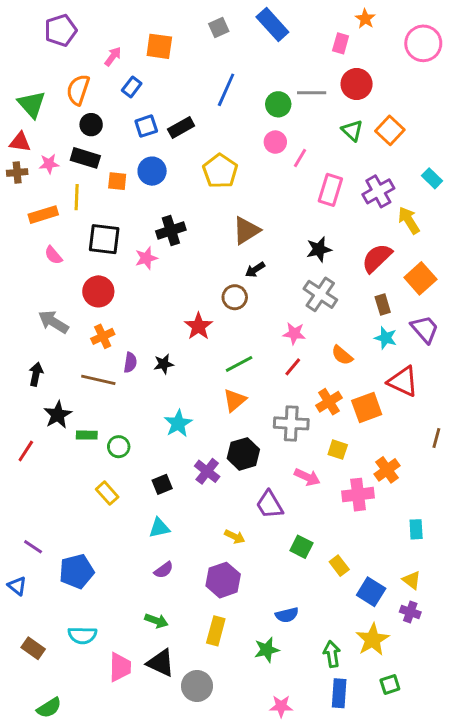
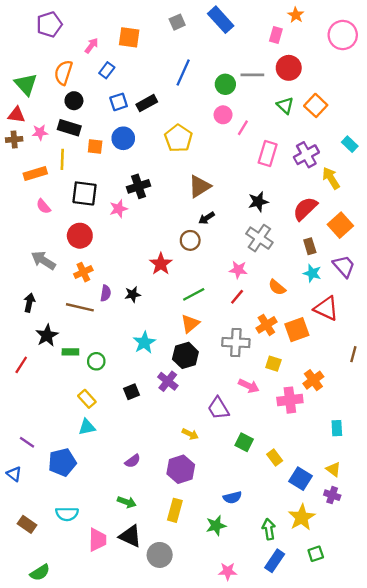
black hexagon: (243, 454) -> (185, 355), moved
cyan triangle: (159, 528) -> (87, 427), moved
blue rectangle: (339, 693) -> (275, 561), turned 30

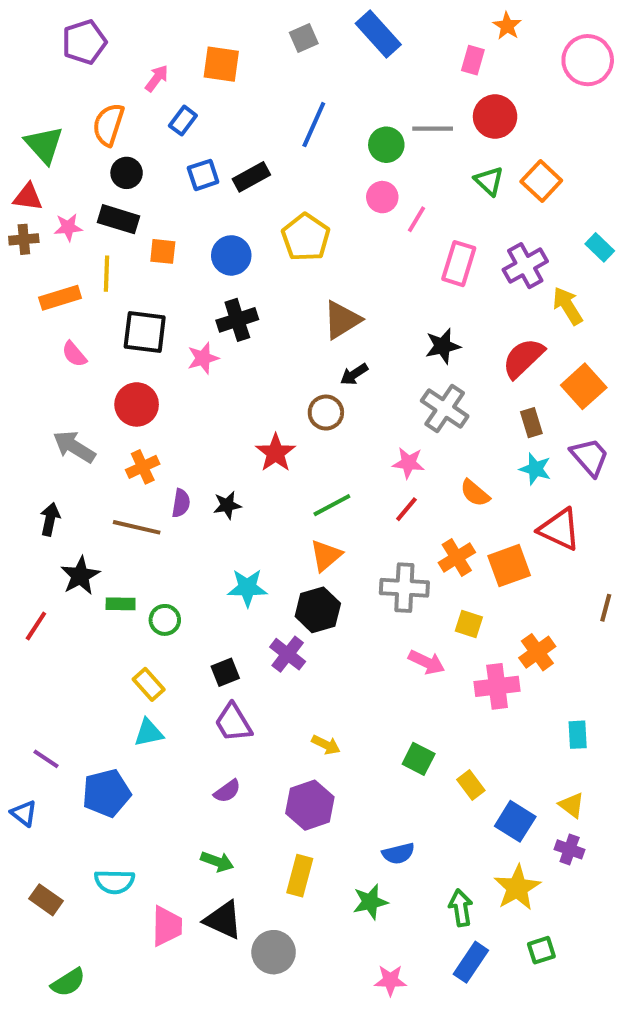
blue circle: (123, 138) -> (231, 255), moved
cyan star: (144, 342) -> (247, 588), turned 30
purple trapezoid: (218, 408) -> (233, 723), moved

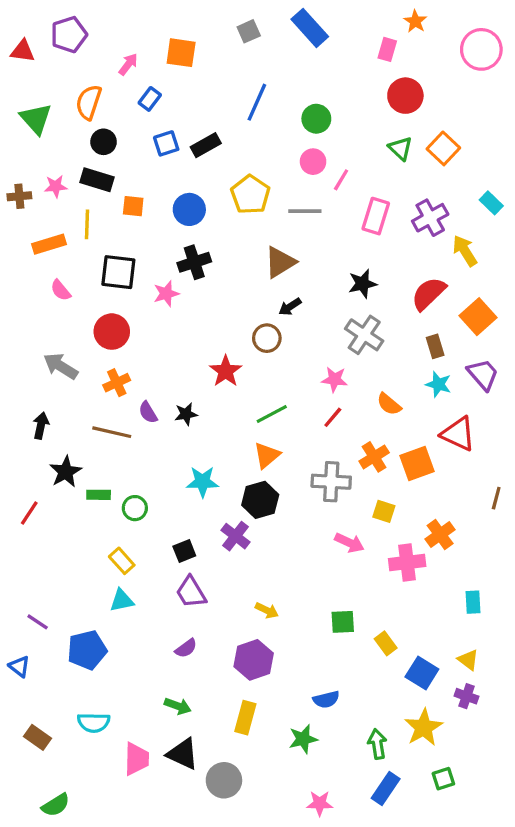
gray line: (433, 129) -> (305, 211), moved
red triangle: (28, 197) -> (23, 51), moved
purple semicircle: (181, 503) -> (148, 412), turned 140
green square: (419, 759) -> (343, 622), turned -30

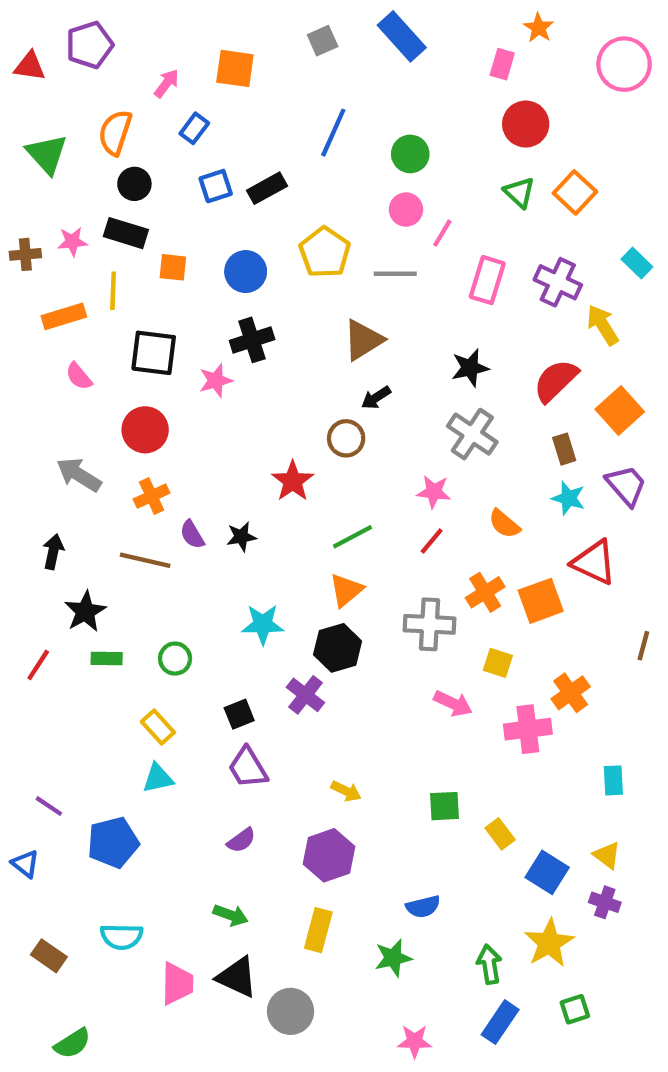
purple cross: (430, 218) -> (558, 282), turned -36
green rectangle: (99, 495) -> (107, 659), moved

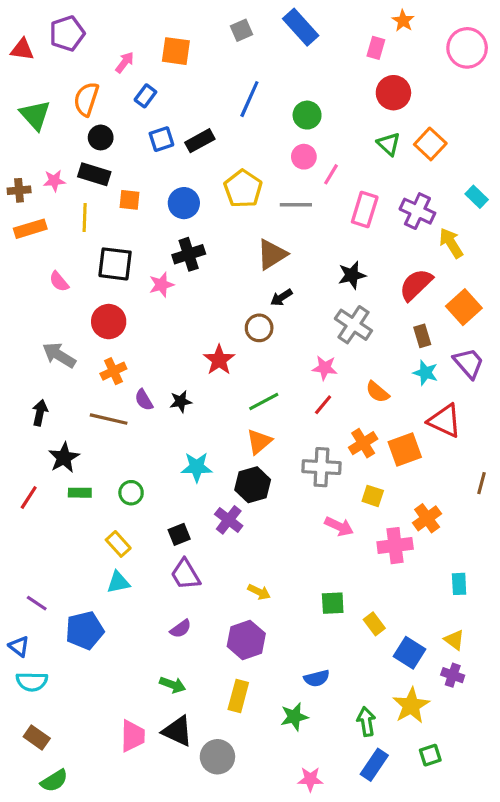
orange rectangle: (64, 316) -> (30, 229), moved
cyan semicircle: (122, 937) -> (32, 682), moved
brown rectangle: (49, 956) -> (37, 738), moved

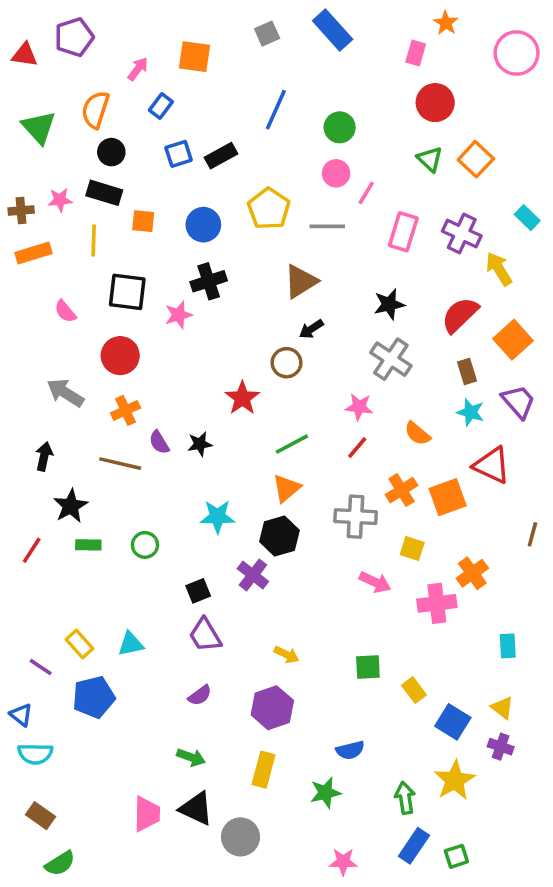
yellow rectangle: (118, 544) -> (79, 644), moved
green square: (430, 755) -> (456, 856), moved

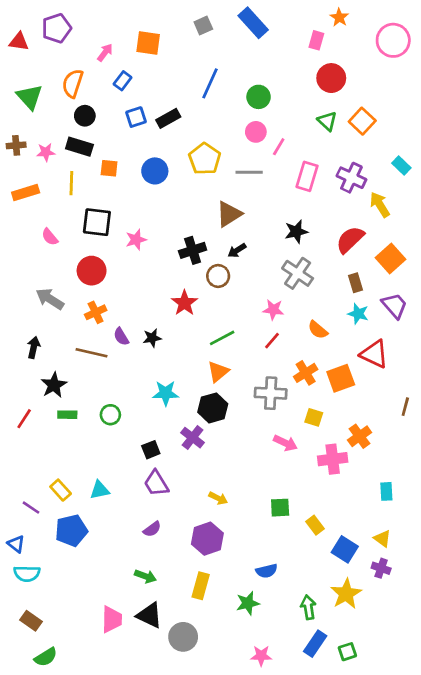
brown cross: (21, 210) -> (16, 145), moved
black cross: (209, 281) -> (193, 250), moved

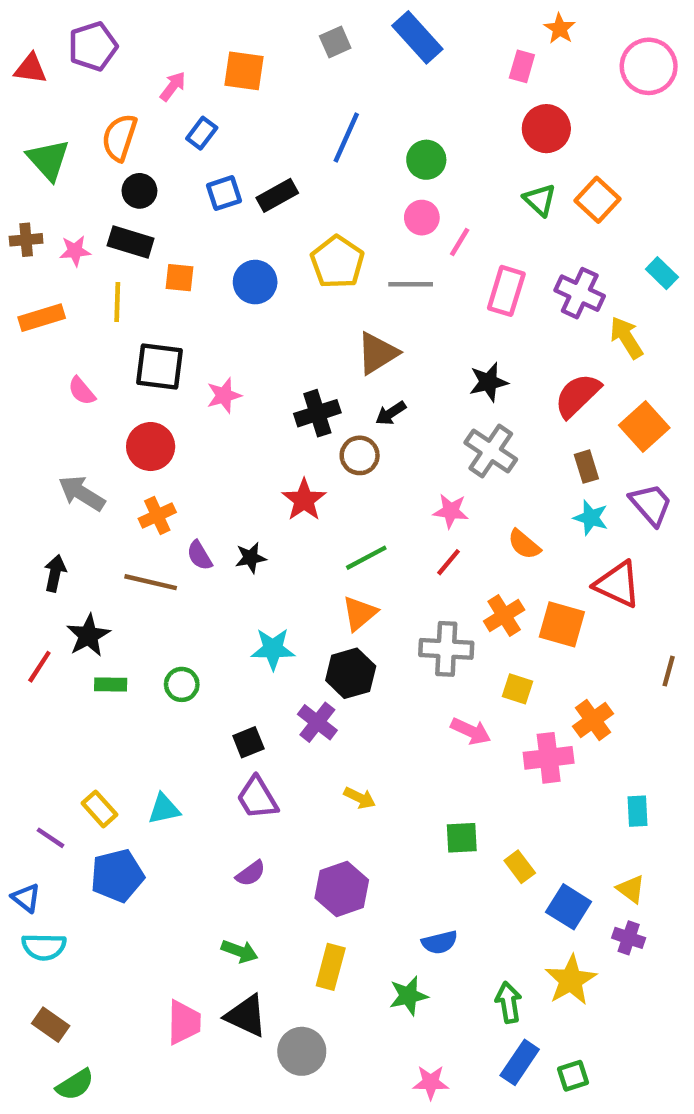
orange square: (341, 378) -> (562, 624), turned 36
red line: (24, 419) -> (39, 667), moved
yellow arrow: (218, 498) -> (360, 798), moved

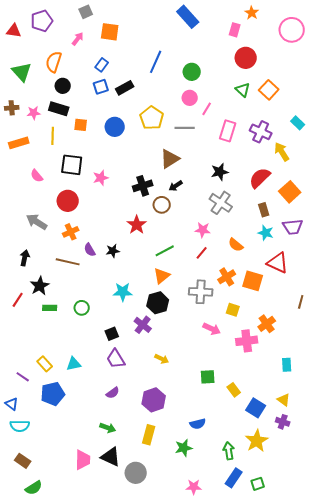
gray square: (335, 42) -> (86, 12), moved
blue rectangle: (202, 133) -> (102, 65), moved
purple trapezoid: (651, 504) -> (293, 227), turned 125

